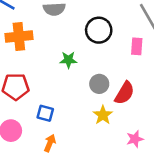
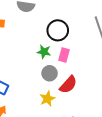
pink rectangle: (137, 46) -> (64, 55), moved
green star: (68, 60) -> (44, 52), moved

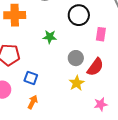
green star: (44, 52) -> (50, 37), moved
pink rectangle: (64, 55) -> (101, 34), moved

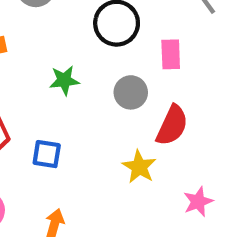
gray circle: (76, 58) -> (131, 92), moved
blue square: (31, 78) -> (47, 154), moved

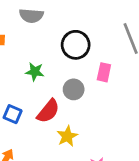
red semicircle: (172, 125) -> (48, 111), moved

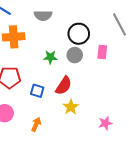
gray circle: (74, 89) -> (75, 55), moved
yellow star: (67, 136) -> (71, 107), moved

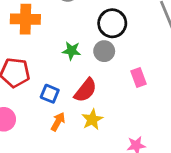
pink rectangle: (102, 52) -> (138, 78), moved, turned -32
orange arrow: (36, 124) -> (58, 122), moved

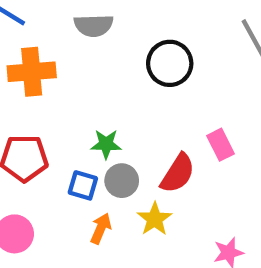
green star: (72, 51) -> (106, 144), moved
gray circle: (104, 51) -> (122, 181), moved
red semicircle: (85, 90) -> (178, 173), moved

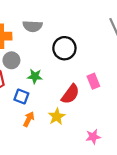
gray semicircle: (94, 26) -> (33, 26), moved
black circle: (170, 63) -> (64, 48), moved
gray circle: (122, 181) -> (11, 60), moved

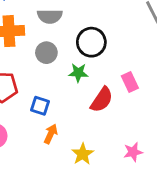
gray circle: (11, 60) -> (46, 53), moved
green star: (35, 76) -> (78, 73), moved
yellow star: (57, 117) -> (83, 154), moved

